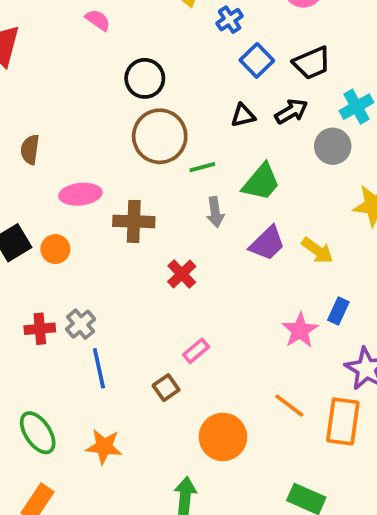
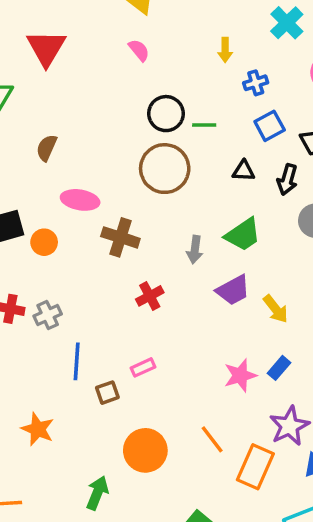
black arrow: (291, 111) -> (287, 180), turned 120
green line: (202, 167) -> (204, 125), moved
blue line: (99, 368) -> (77, 361), moved

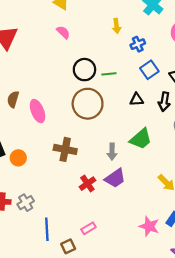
pink ellipse: (80, 200) -> (38, 111), moved, turned 65
purple trapezoid: (233, 290) -> (115, 178), moved
pink star: (240, 375) -> (149, 226), turned -30

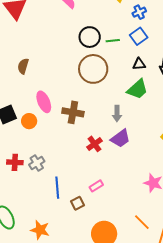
blue square: (149, 70) -> (139, 36), moved
pink ellipse: (38, 111) -> (44, 102), moved
green trapezoid: (141, 139) -> (138, 89), moved

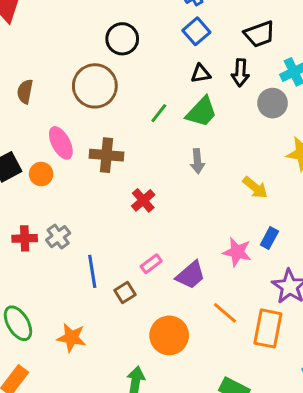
green line: (113, 41) -> (159, 113), moved, turned -40
brown circle: (93, 69) -> (95, 86), moved
gray arrow: (117, 114) -> (197, 161), moved
purple trapezoid: (120, 139) -> (191, 275), moved

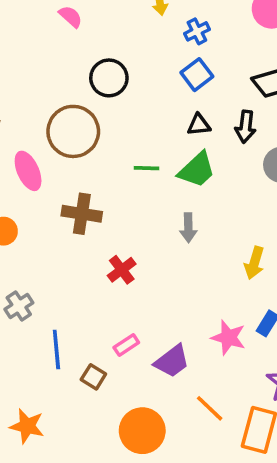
green line: (159, 113) -> (147, 168), turned 50
pink ellipse: (61, 143) -> (28, 171), moved
yellow arrow: (255, 187) -> (254, 263), turned 64
brown square: (125, 292) -> (93, 377), turned -30

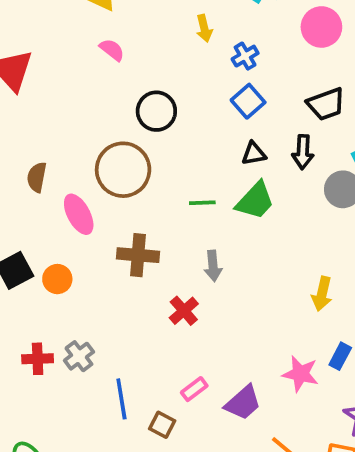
gray arrow: (188, 228) -> (213, 266), moved

